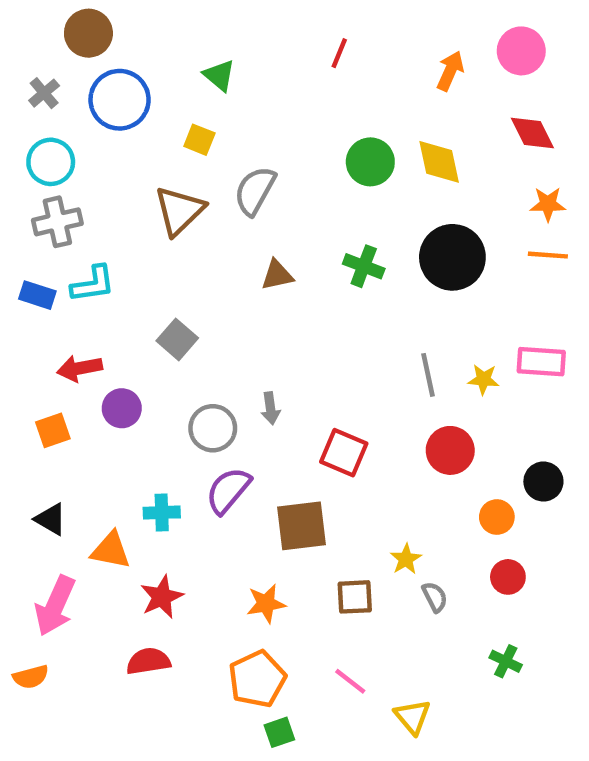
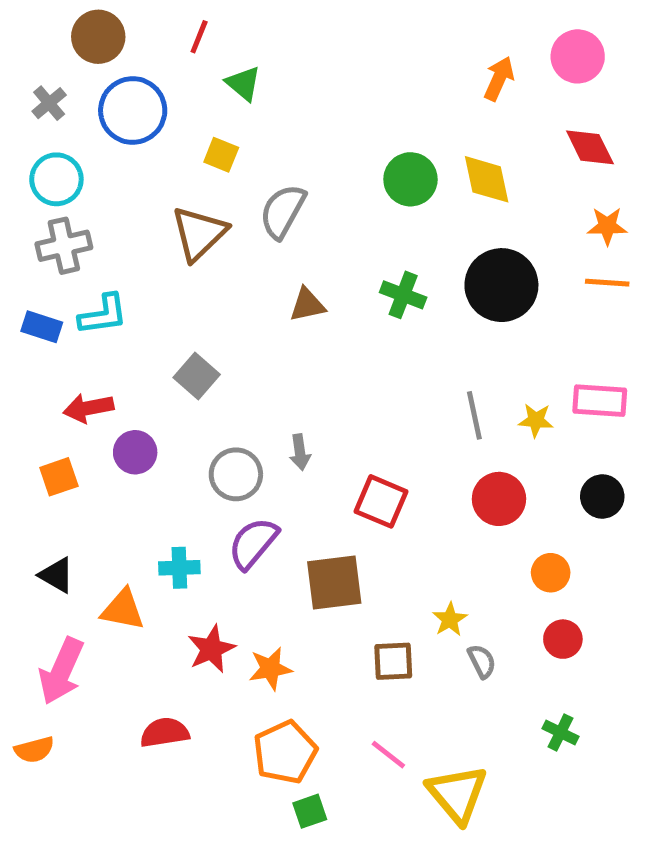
red line: (339, 53) -> (199, 37), moved
black circle: (543, 481) -> (602, 496), moved
red star: (162, 597) -> (211, 649), moved
orange star: (266, 604) -> (270, 669), moved
yellow triangle: (412, 717) -> (457, 794), size x1.5

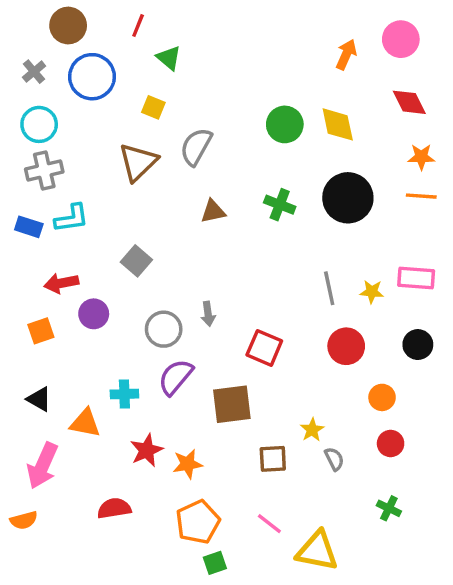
yellow triangle: (457, 794) -> (317, 551), turned -39

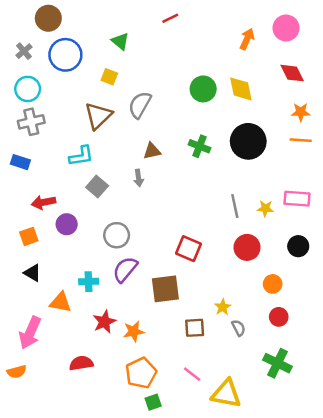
red line: (138, 25) -> (170, 18), moved, turned 42
cyan L-shape: (72, 218) -> (81, 156), moved
gray arrow: (208, 314) -> (139, 178), moved
black triangle: (39, 399) -> (32, 273), moved
green cross: (389, 508) -> (277, 363), size x1.6

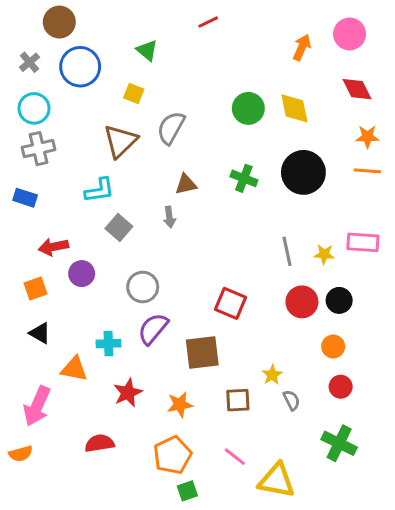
black circle: (298, 246) -> (339, 300), moved
orange star: (134, 331) -> (180, 405), moved

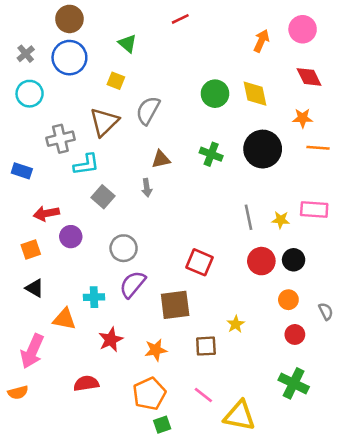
brown circle: (59, 22) -> (69, 19), moved
orange star: (367, 137) -> (303, 118), moved
gray cross: (38, 149) -> (60, 139), moved
gray semicircle: (292, 400) -> (326, 311), moved

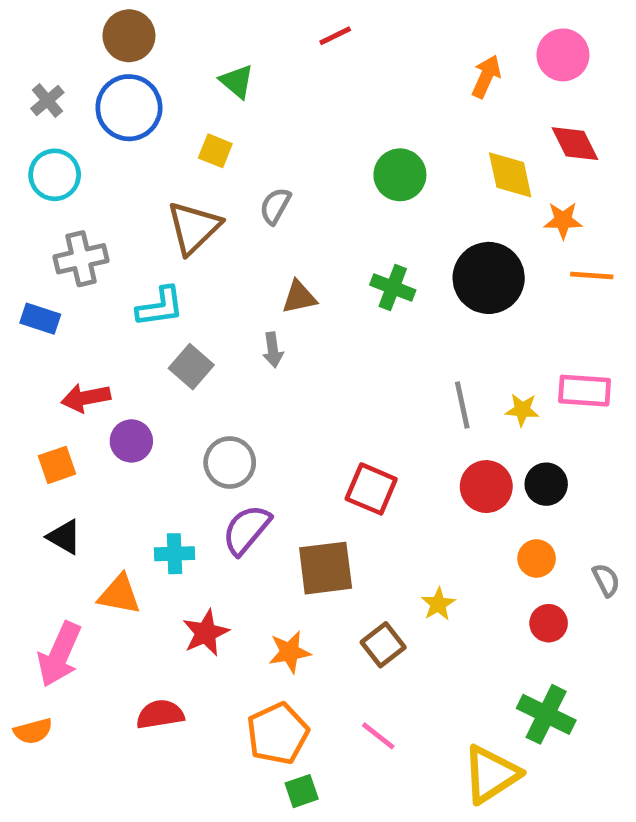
yellow diamond: (255, 94) -> (510, 175), moved
gray semicircle: (148, 110) -> (275, 206), size x0.7
gray cross: (60, 139) -> (81, 259), moved
brown square: (206, 346) -> (383, 645), turned -35
yellow triangle: (239, 416) -> (491, 774), moved, turned -44

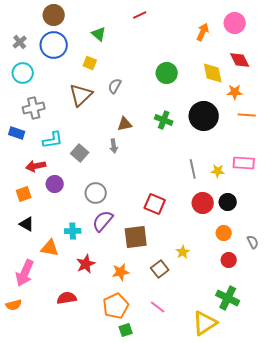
cyan L-shape: (160, 307) -> (53, 140), moved

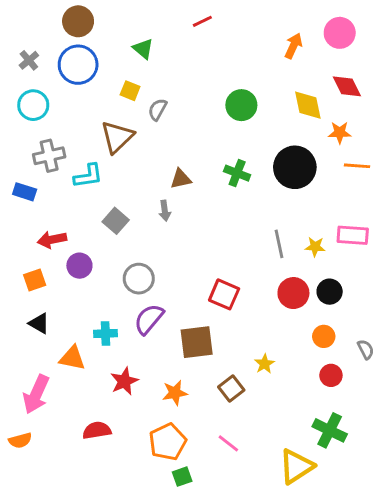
gray semicircle: (115, 86) -> (158, 109), moved
cyan L-shape: (53, 140) -> (88, 176), moved

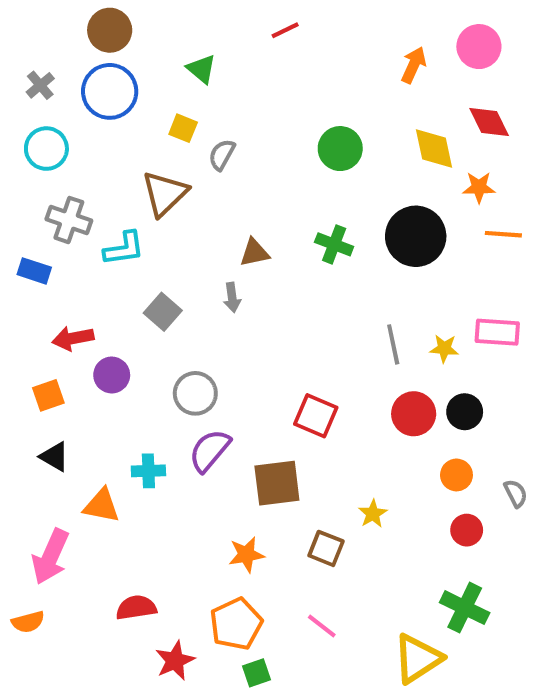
gray cross: (49, 156) -> (69, 220), turned 32
red star: (124, 381) -> (175, 661), moved
brown square: (231, 388) -> (326, 548), turned -30

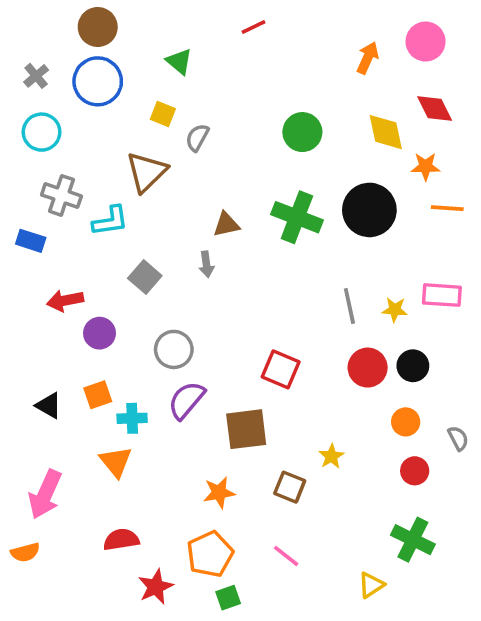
green cross: (334, 244) -> (297, 217), size x1.5
orange square: (48, 395) -> (98, 395), moved
orange triangle: (101, 506) -> (116, 462), moved, turned 40
yellow triangle: (418, 659) -> (371, 585), size x0.6

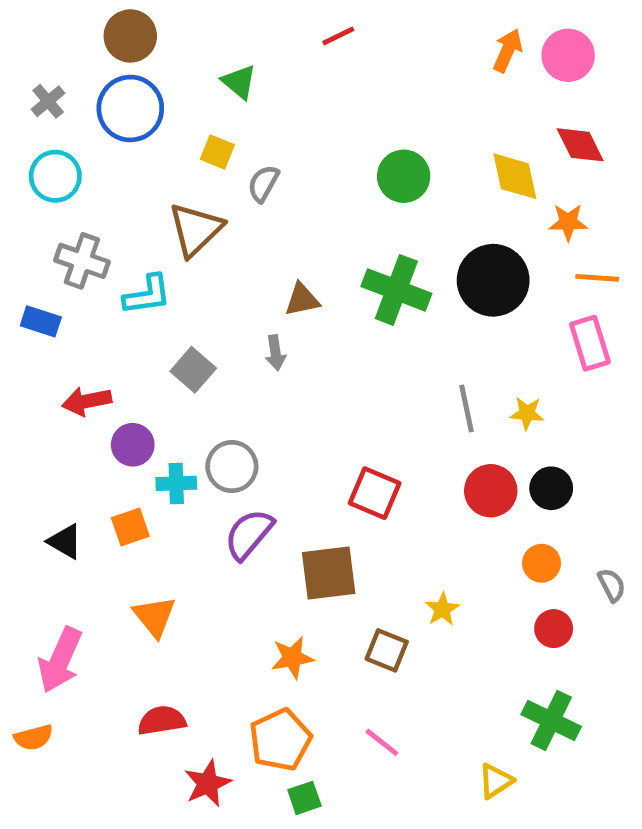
orange arrow: (368, 58) -> (508, 50), moved
pink rectangle: (442, 295) -> (590, 343), moved, turned 69
cyan cross: (132, 418) -> (176, 483), moved

